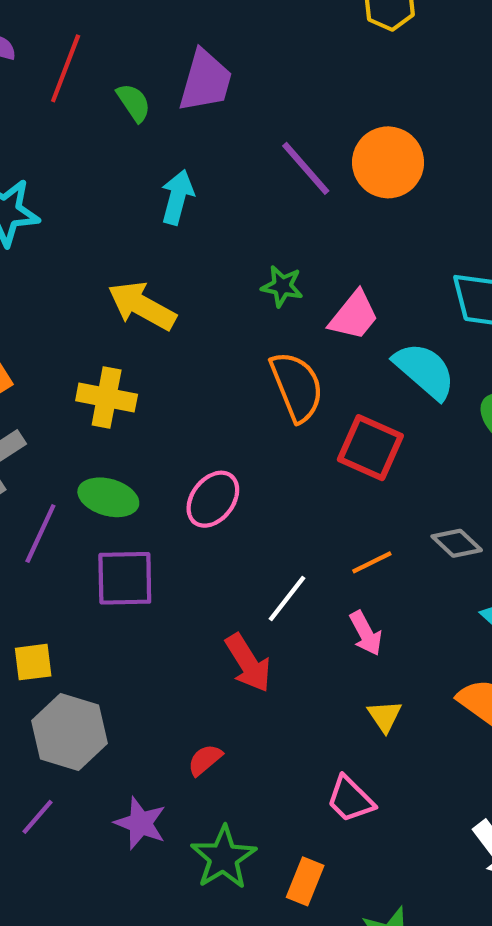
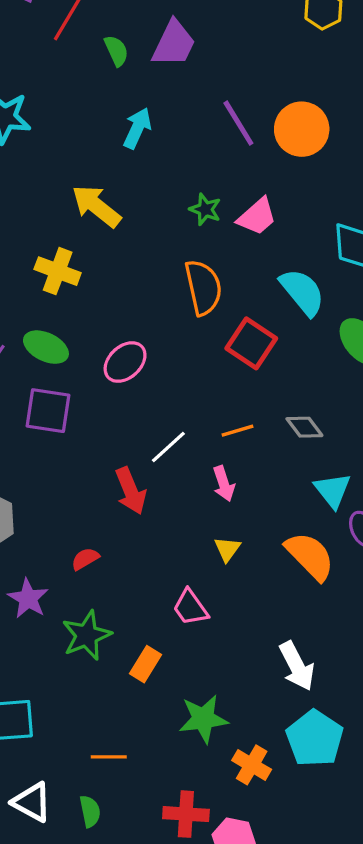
pink trapezoid: (354, 316) -> (257, 217), moved

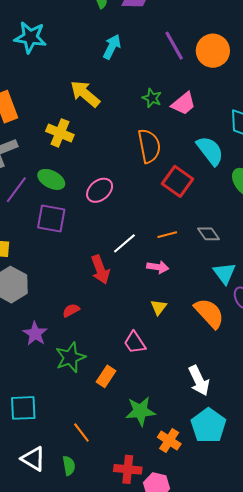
pink arrow: (224, 484) -> (158, 267), turned -65
orange line: (109, 757) -> (81, 433), turned 50

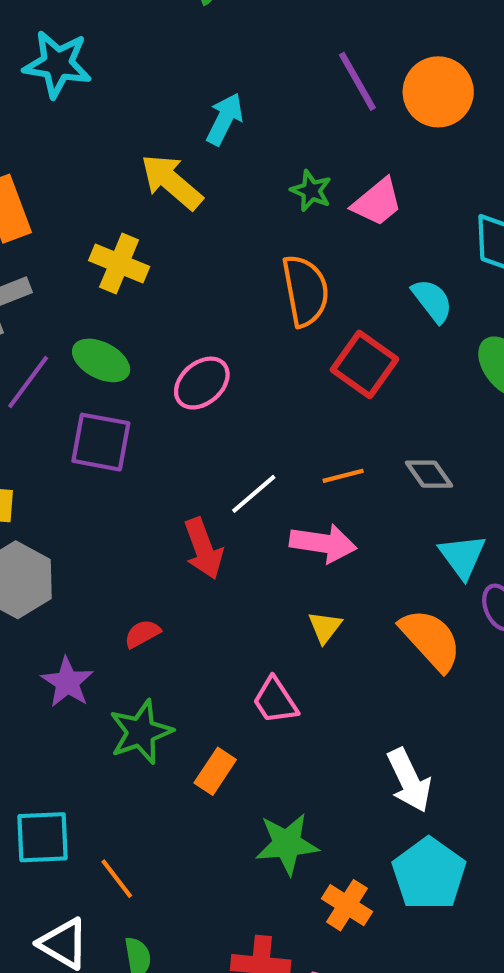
cyan arrow: (112, 47) -> (225, 119), moved
cyan semicircle: (210, 151) -> (432, 301), size x0.7
pink arrow: (158, 267) -> (323, 543), size x1.4
orange line: (81, 433) -> (117, 879), moved

